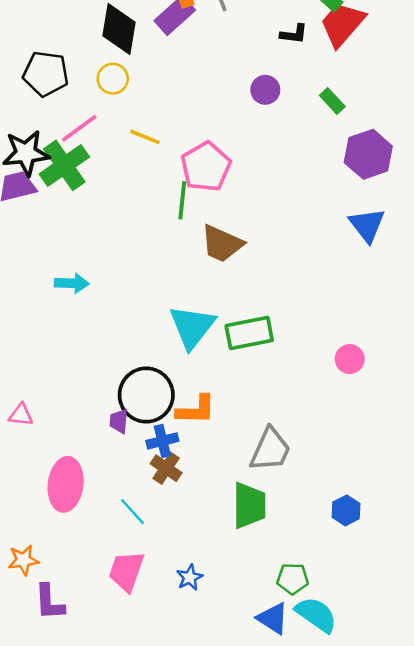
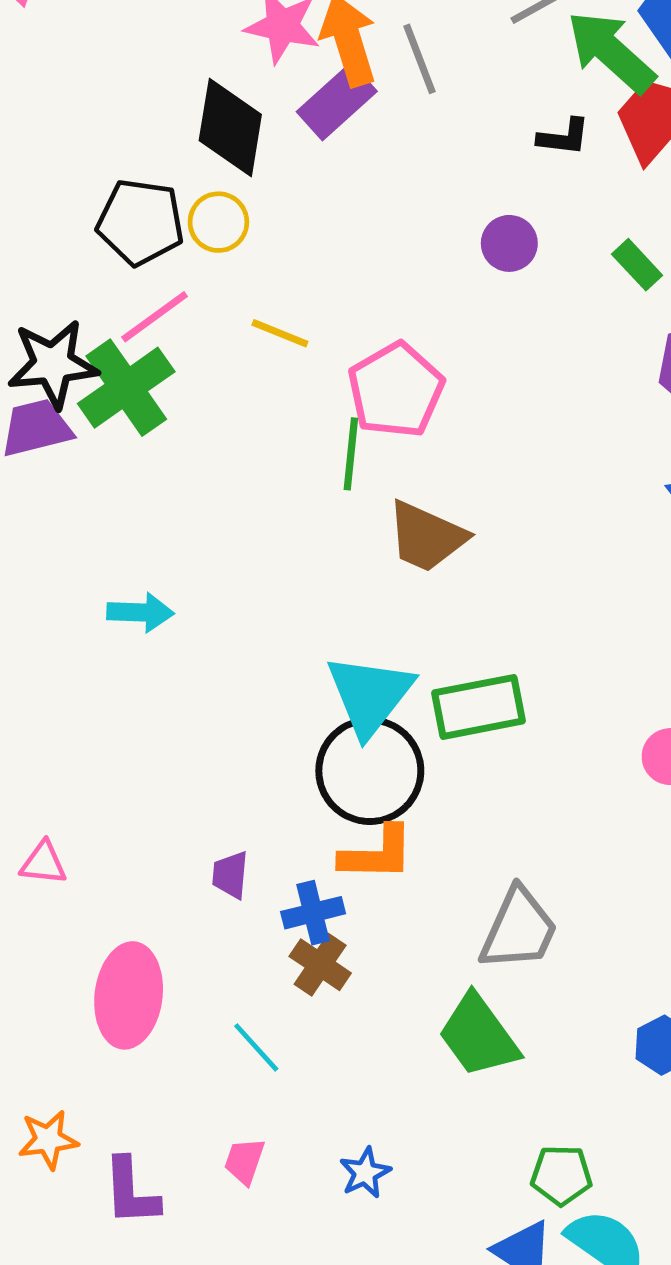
black pentagon: (46, 74) -> (140, 222), moved
black circle: (146, 395) -> (370, 771), moved
green trapezoid: (249, 505) -> (479, 1036), turned 144
pink trapezoid: (126, 571) -> (244, 1161), size x0.6
purple L-shape: (49, 602) -> (131, 1192), moved

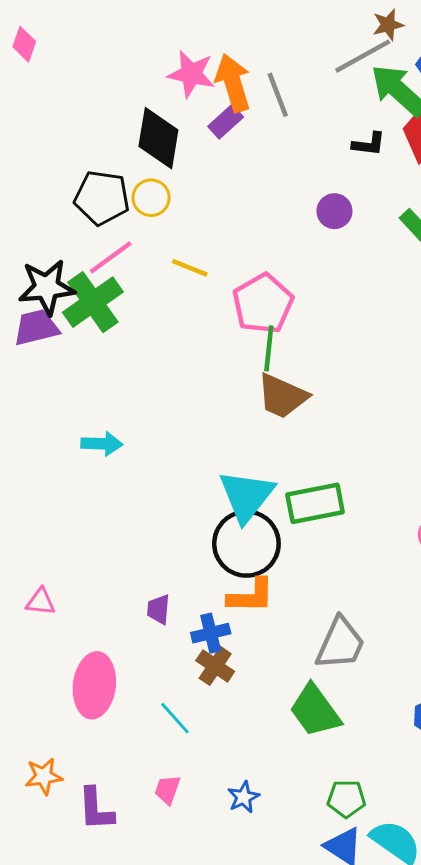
purple rectangle: (337, 102) -> (226, 122), size x0.7
green line: (351, 454) -> (269, 348), moved
green pentagon: (561, 1175) -> (346, 799), moved

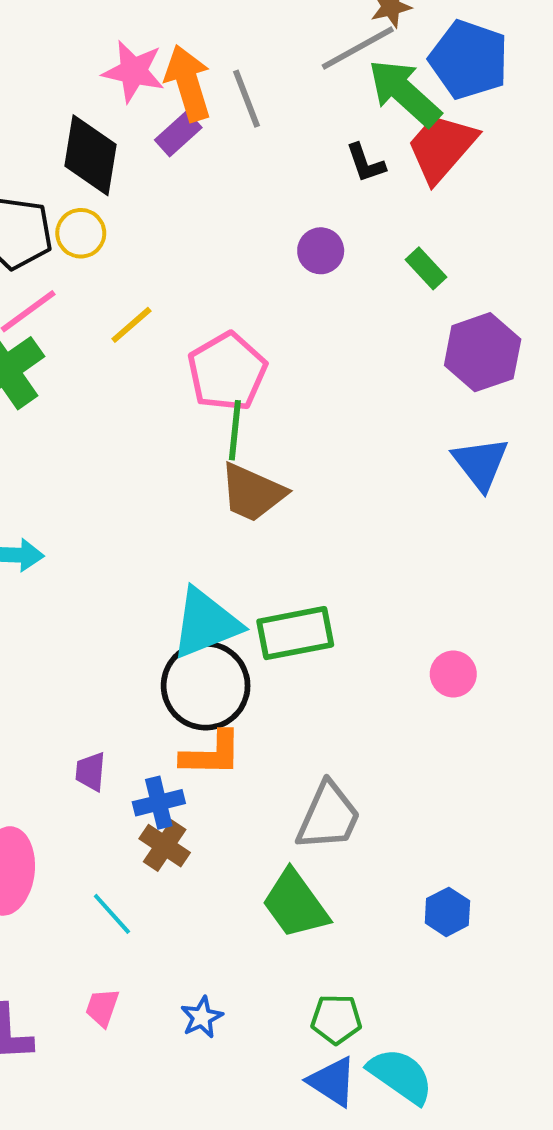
black L-shape: (369, 144) -> (366, 163), turned 64
yellow line: (190, 268) -> (131, 325), turned -63
cyan triangle: (246, 496) -> (206, 623), turned 30

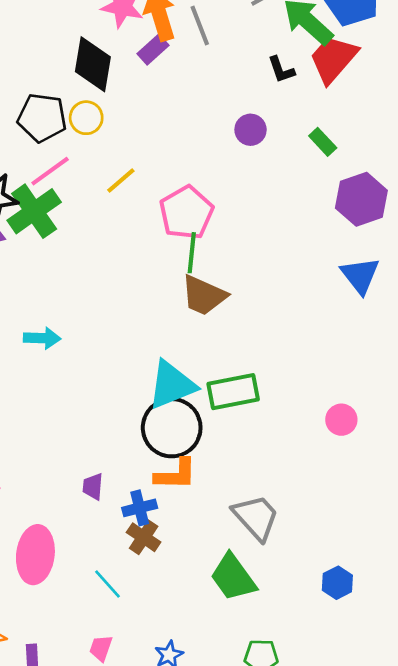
gray trapezoid: (328, 816) -> (256, 517), turned -66

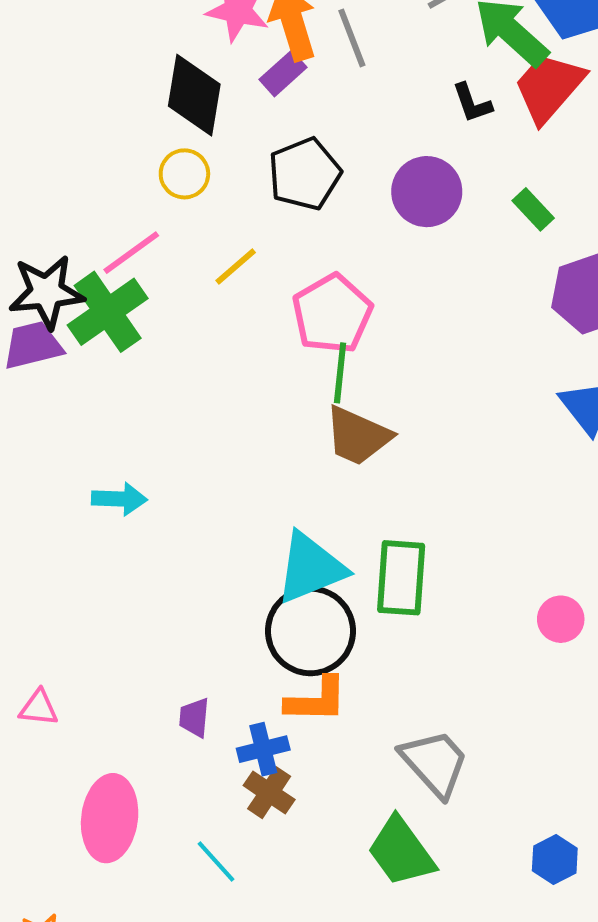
black pentagon: (42, 118) -> (305, 174), moved, turned -30
purple circle: (251, 130) -> (427, 192), size x1.5
green rectangle: (233, 392) -> (401, 578), turned -75

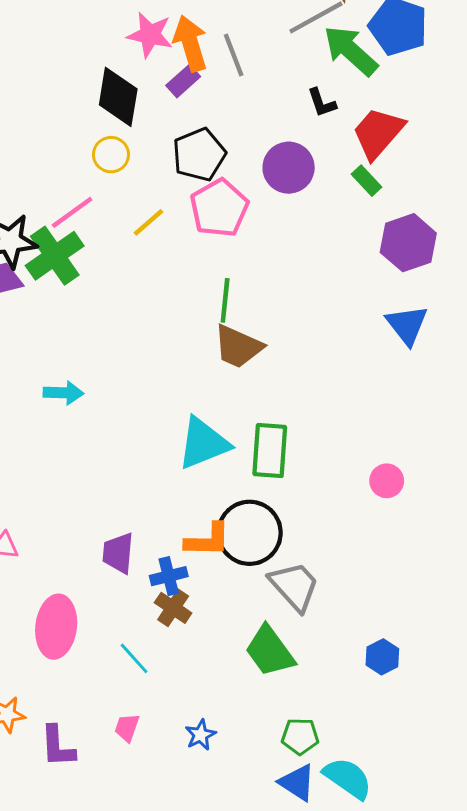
red trapezoid: (549, 87) -> (378, 133), moved
pink pentagon: (332, 314) -> (219, 208), moved
black circle: (311, 631) -> (250, 533), moved
purple trapezoid: (194, 718) -> (118, 553), size x1.4

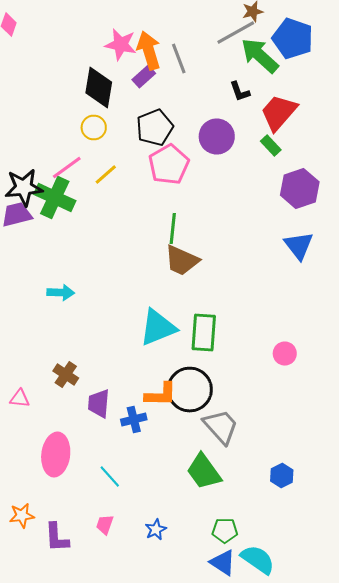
yellow line: (149, 222) -> (106, 174), moved
green cross: (55, 256) -> (55, 198), turned -30
brown cross: (173, 608) -> (66, 374), moved

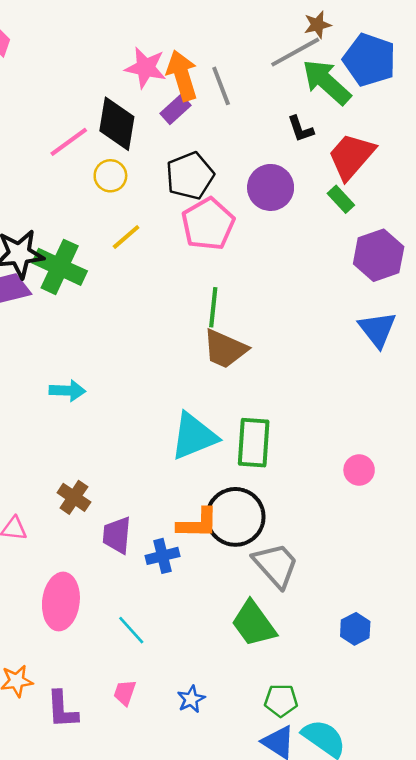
pink line: (67, 168) -> (69, 142), moved

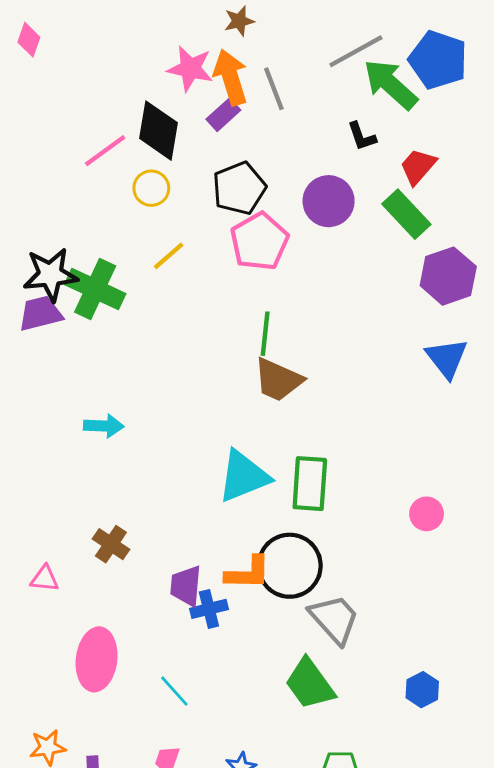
brown star: (317, 25) -> (239, 21), moved
red trapezoid: (351, 156) -> (418, 167), size x0.7
green rectangle: (341, 199) -> (406, 214), size x1.6
purple trapezoid: (117, 535) -> (186, 586), moved

